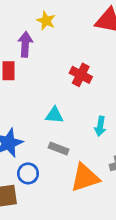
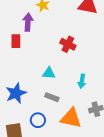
blue circle: (28, 173) -> (38, 120), moved
orange triangle: (85, 178) -> (71, 118), turned 30

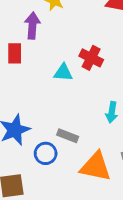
cyan triangle: (49, 73) -> (63, 73), moved
blue circle: (38, 120) -> (46, 153), moved

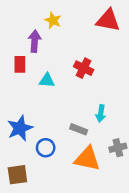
cyan triangle: (63, 73) -> (47, 80), moved
gray rectangle: (68, 136) -> (79, 129), moved

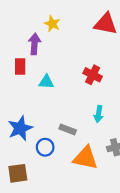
red cross: (84, 68) -> (93, 75), moved
gray rectangle: (79, 129) -> (68, 129), moved

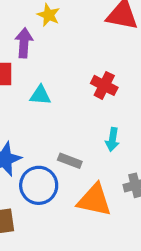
blue circle: (45, 147) -> (39, 185), size x1.5

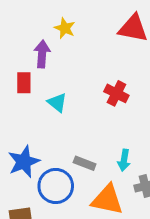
cyan triangle: (40, 95) -> (57, 103), turned 35
cyan arrow: (112, 139) -> (124, 160), moved

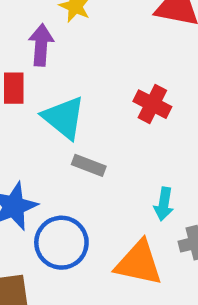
cyan triangle: (57, 103) -> (64, 118), size x1.5
gray rectangle: (85, 163) -> (89, 165), moved

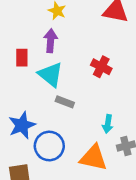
purple arrow: (41, 45) -> (51, 41), moved

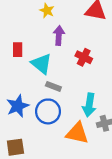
purple arrow: (51, 41) -> (59, 36), moved
cyan arrow: (108, 124) -> (89, 105), size x1.5
blue circle: (49, 146) -> (48, 111), moved

